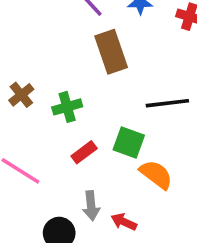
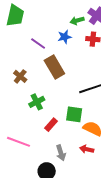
brown cross: (21, 95) -> (20, 76), moved
red arrow: (124, 222) -> (87, 149), moved

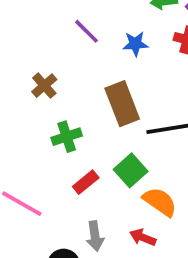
blue star: (65, 37) -> (135, 44), moved
brown rectangle: (54, 67) -> (122, 104), moved
green square: (74, 114) -> (131, 170), turned 30

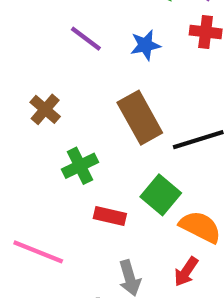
red rectangle: (86, 182) -> (110, 216), turned 60
red arrow: (143, 237) -> (186, 272), turned -70

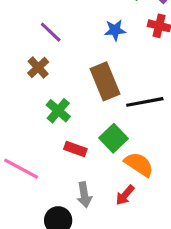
purple line: (86, 39) -> (51, 32), moved
green cross: (80, 166) -> (58, 111), turned -30

